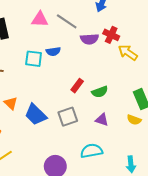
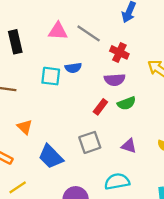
red cross: (111, 35) -> (119, 52), moved
purple semicircle: (89, 39) -> (115, 80), moved
green semicircle: (100, 92) -> (126, 103), moved
blue trapezoid: (36, 115) -> (51, 157), moved

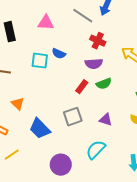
gray line: (89, 33) -> (83, 16), moved
blue semicircle: (73, 68) -> (59, 54), turned 32
cyan semicircle: (117, 181) -> (96, 150), turned -35

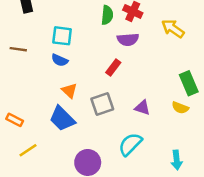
blue semicircle: (59, 54) -> (60, 60), moved
green semicircle: (104, 84) -> (107, 15), moved, turned -63
orange triangle: (18, 104) -> (69, 91), moved

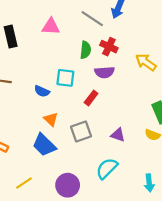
cyan square: (62, 36) -> (65, 78), moved
yellow line: (28, 150) -> (24, 183), moved

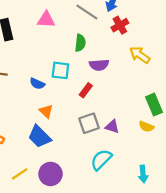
red cross: (109, 47) -> (120, 25), moved, turned 35
gray square: (81, 132) -> (89, 123), moved
purple circle: (68, 185) -> (51, 174), moved

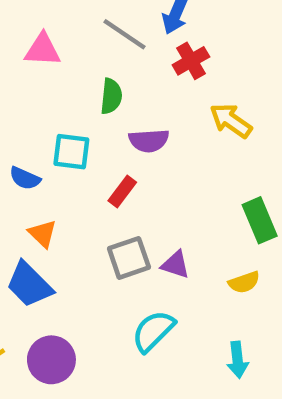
yellow semicircle: (146, 127) -> (244, 282), moved, turned -40

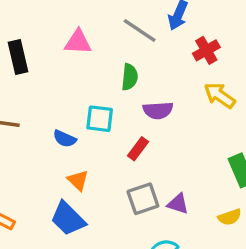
red cross: (191, 61) -> (206, 50), moved

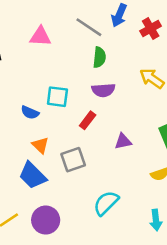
red cross: (206, 50) -> (151, 28), moved
green semicircle: (130, 77) -> (99, 57), moved
gray square: (143, 199) -> (73, 160), moved
purple triangle: (178, 204) -> (123, 141), moved, turned -30

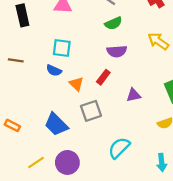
green semicircle: (99, 57) -> (113, 23), turned 60
cyan square: (57, 97) -> (62, 48), moved
orange triangle: (40, 145) -> (76, 84), moved

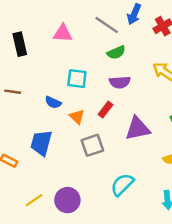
cyan square: (62, 48) -> (77, 79), moved
purple triangle: (134, 95) -> (138, 129), size x1.6
blue trapezoid: (56, 124) -> (41, 143), moved, turned 60

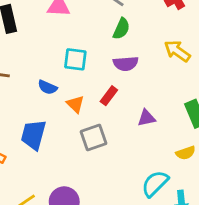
green semicircle: (116, 52) -> (121, 29), turned -42
purple triangle: (138, 129) -> (147, 118), size x0.6
cyan semicircle: (122, 185) -> (155, 184), moved

